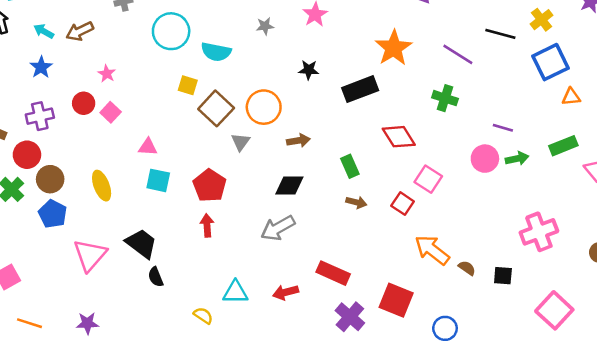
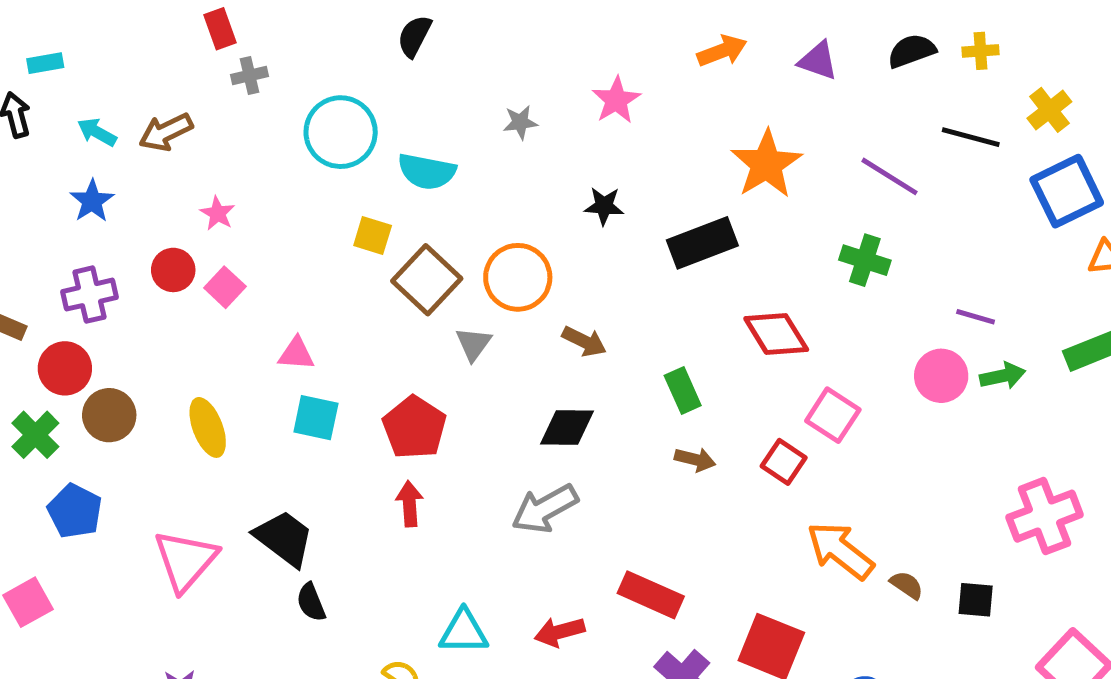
brown arrow: (298, 141) -> (584, 341), turned 35
blue pentagon: (53, 214) -> (75, 511), moved

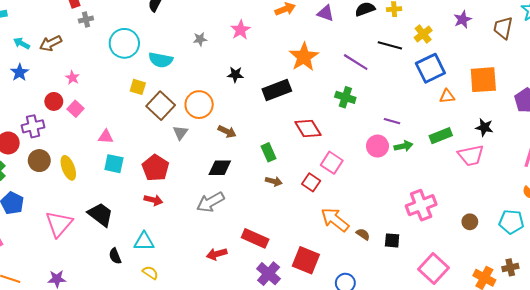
purple cross: (90, 295) -> (33, 126), moved
brown circle: (109, 415) -> (39, 161), moved
red arrow: (409, 504) -> (153, 200), turned 108
black semicircle: (311, 602) -> (115, 256), moved
cyan triangle: (464, 632) -> (144, 242), moved

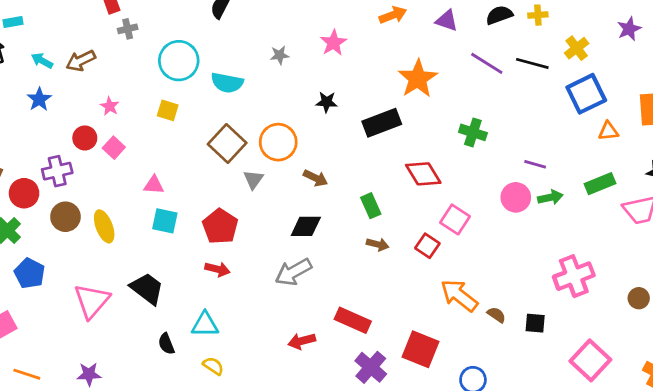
purple line: (356, 62) -> (487, 63), moved
yellow square: (138, 87) -> (168, 110), moved

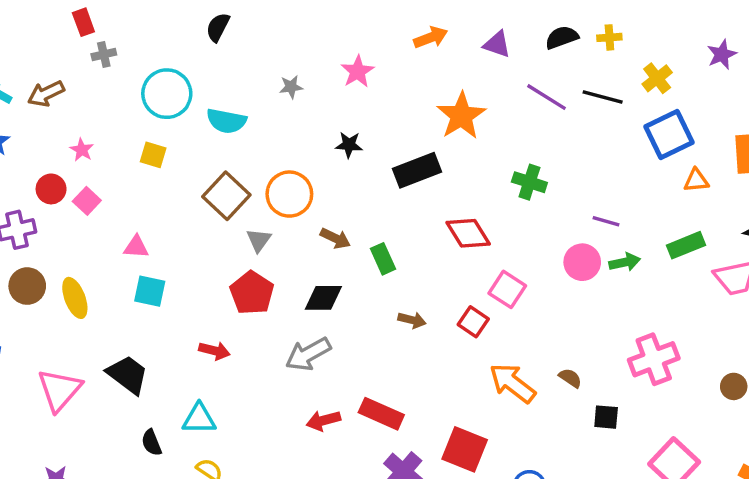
green rectangle: (371, 206) -> (383, 259), moved
red pentagon: (220, 226) -> (252, 293), moved
brown semicircle: (496, 315) -> (570, 378), moved
red arrow: (302, 341) -> (323, 420), moved

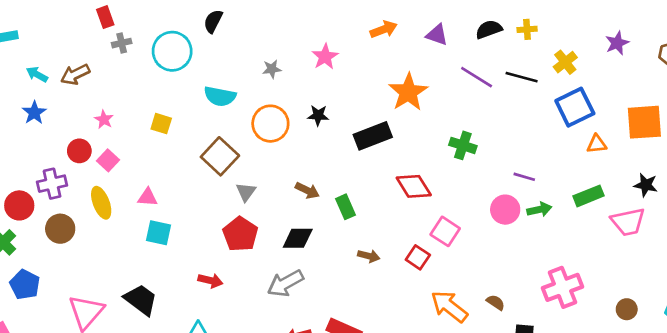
cyan circle: (167, 94) -> (172, 51), moved
orange circle: (289, 194) -> (270, 124), moved
yellow ellipse: (75, 298) -> (101, 203), moved

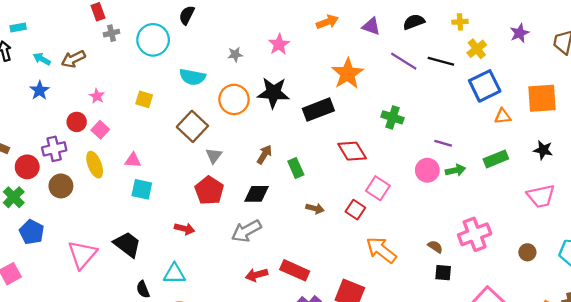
yellow cross: (527, 29) -> (460, 22), moved
black star: (318, 115) -> (273, 93), size x1.8
brown arrow: (307, 190) -> (264, 154), turned -84
pink trapezoid: (628, 222) -> (541, 196), moved
brown semicircle: (496, 302) -> (435, 247), moved

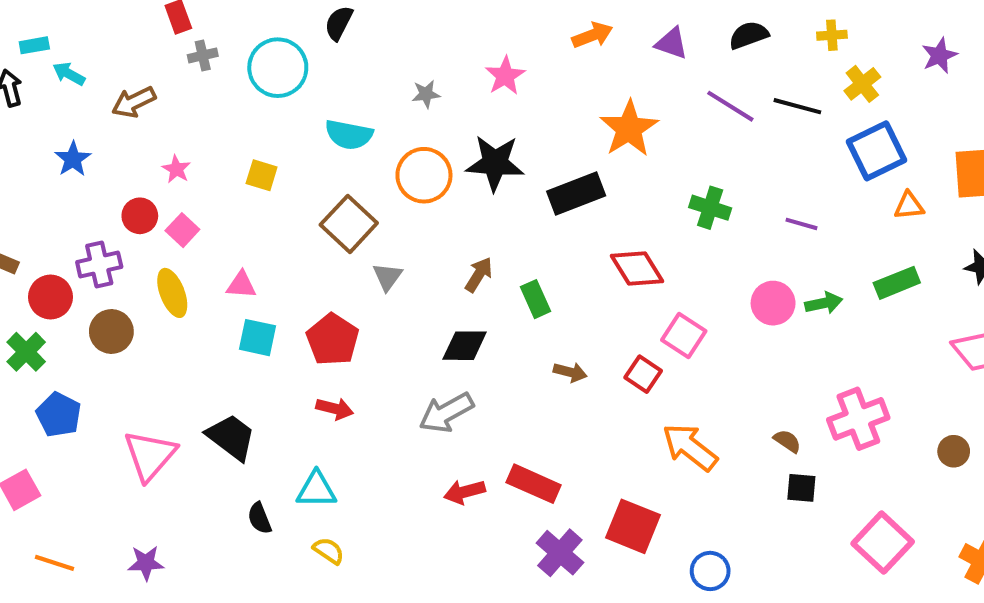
cyan arrow: (42, 59) -> (69, 74), moved
purple line: (443, 143) -> (801, 224), moved
red pentagon: (209, 190) -> (333, 340), moved

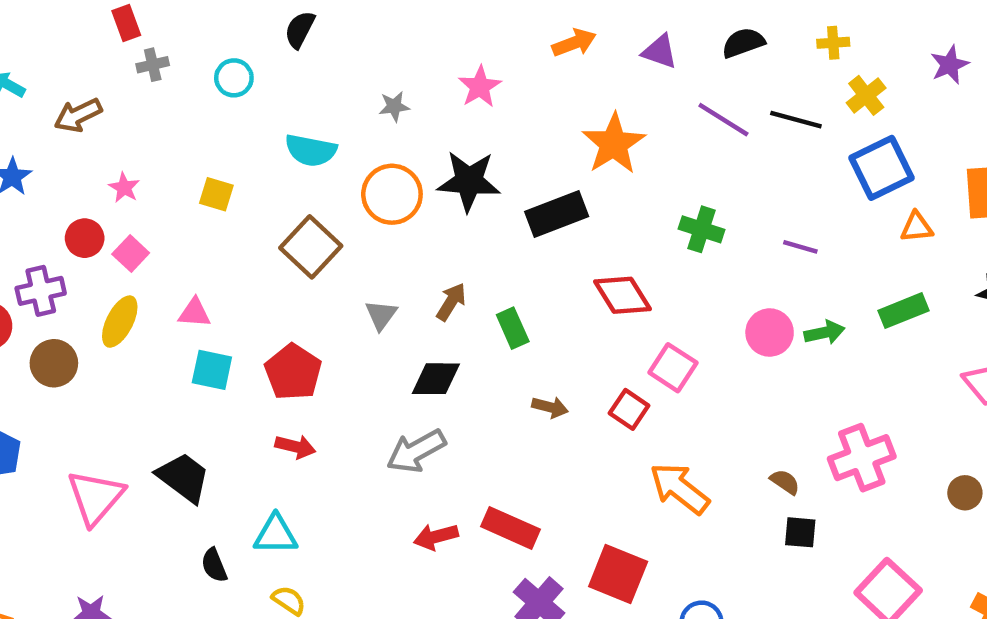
cyan circle: (278, 68) -> (234, 78), size x0.6
gray triangle: (387, 277) -> (381, 315), moved
yellow ellipse: (172, 293) -> (120, 322), turned 48

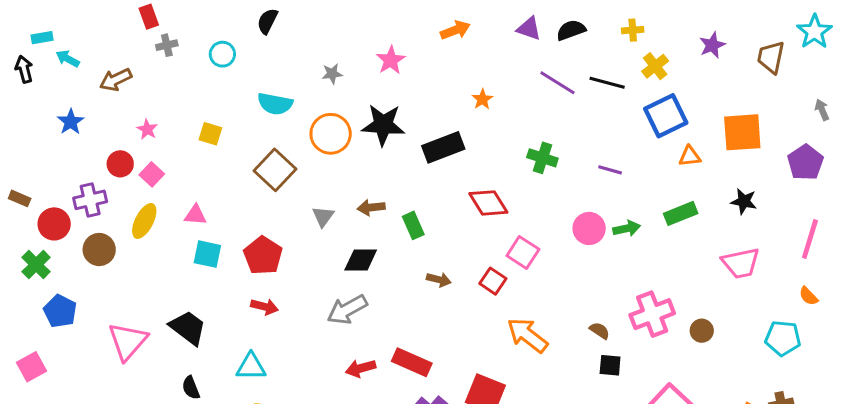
purple triangle: (660, 52) -> (529, 29), moved
orange star: (614, 144) -> (482, 99), size x0.5
brown arrow: (451, 302) -> (371, 207), turned -128
brown circle: (965, 493) -> (702, 331), moved
black semicircle: (214, 565) -> (191, 388), moved

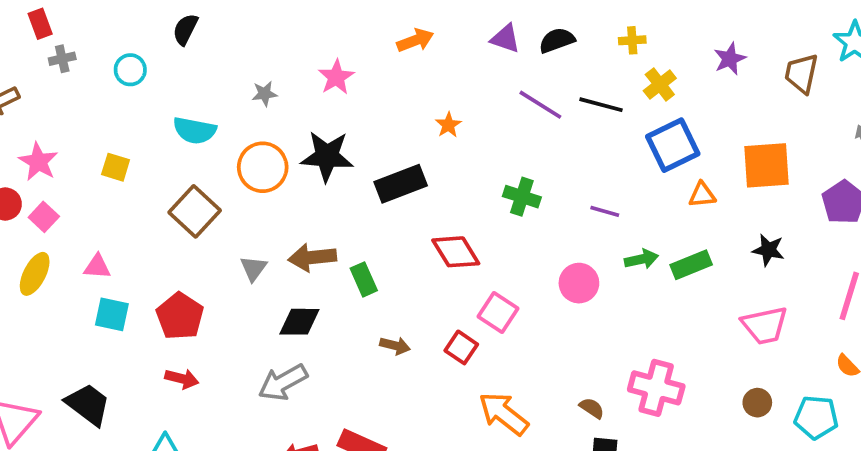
pink star: (147, 129) -> (38, 162), size x1.5
brown arrow: (371, 207) -> (312, 257), size x1.4
green arrow: (627, 228) -> (641, 259), moved
pink cross: (652, 314) -> (656, 388), turned 36
brown circle: (702, 331) -> (757, 403), moved

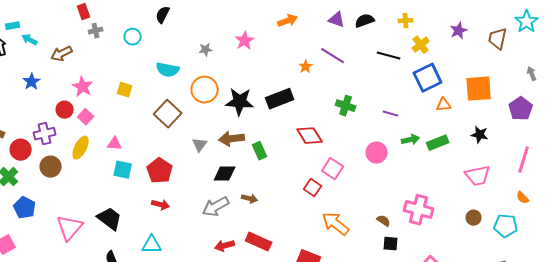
purple line: (540, 105) -> (333, 56), moved
black star: (327, 156) -> (240, 102), moved
brown arrow: (395, 346) -> (250, 199), moved

